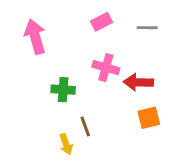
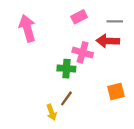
red arrow: (138, 82) -> (108, 41), moved
green cross: (63, 90) -> (66, 69), moved
brown line: (85, 127) -> (66, 98), turned 56

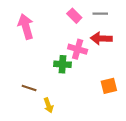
pink rectangle: (79, 17) -> (74, 16), turned 72
gray line: (115, 21) -> (100, 14), moved
brown line: (66, 98) -> (29, 88), moved, turned 72

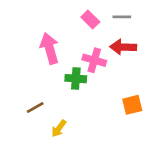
pink arrow: (26, 27) -> (50, 48), moved
brown line: (29, 88) -> (35, 107), turned -48
yellow arrow: (48, 105) -> (59, 128), turned 56

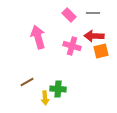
green cross: (76, 79) -> (58, 89), moved
orange square: (132, 105) -> (101, 51), moved
yellow arrow: (59, 128) -> (45, 98), turned -40

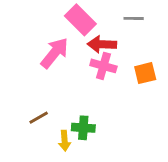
pink rectangle: (69, 15) -> (80, 20), moved, size x1.5
red arrow: (94, 36) -> (102, 44), moved
pink arrow: (38, 37) -> (55, 53), turned 55

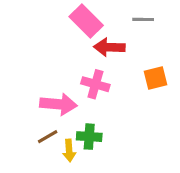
pink arrow: (55, 53) -> (58, 104), moved, turned 56
pink cross: (103, 66) -> (95, 84), moved
brown line: (39, 118) -> (48, 137), moved

